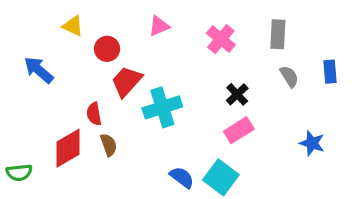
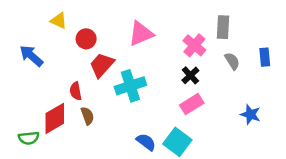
pink triangle: (159, 26) -> (141, 34), moved, size x1.5
pink cross: (221, 39) -> (194, 45), moved
green semicircle: (19, 172) -> (29, 138), moved

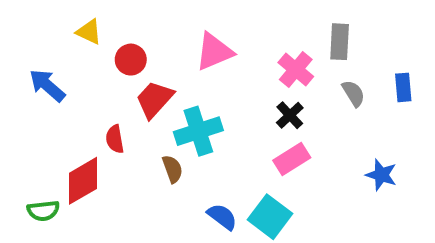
brown semicircle: (87, 116) -> (173, 169), moved

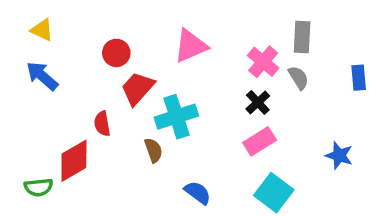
yellow triangle: (89, 32) -> (42, 30), moved
gray semicircle: (353, 93) -> (299, 78), moved
cyan square: (270, 217) -> (274, 193), moved

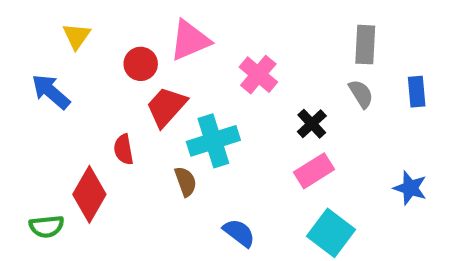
yellow triangle: (42, 30) -> (77, 36), moved, turned 40
pink triangle: (191, 46) -> (190, 40), moved
pink cross: (263, 62) -> (258, 75), moved
blue rectangle: (359, 78) -> (417, 92), moved
red diamond: (74, 161) -> (89, 194), turned -30

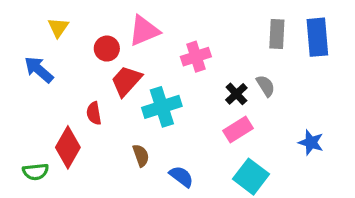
pink cross: (258, 75) -> (196, 57), turned 32
blue rectangle: (417, 92) -> (317, 37), moved, size x1.6
gray semicircle: (361, 94) -> (266, 86), moved
brown semicircle: (186, 182) -> (141, 155), moved

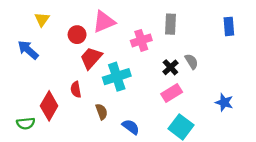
gray rectangle: (277, 34) -> (170, 24), moved
blue rectangle: (317, 37) -> (229, 26), size x0.7
red semicircle: (94, 113) -> (76, 90), moved

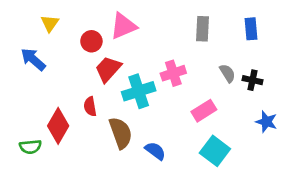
blue rectangle: (229, 26) -> (251, 29), moved
pink cross: (141, 40) -> (173, 73), moved
black cross: (170, 67) -> (252, 80), moved, turned -35
brown semicircle: (102, 112) -> (121, 133), size x1.6

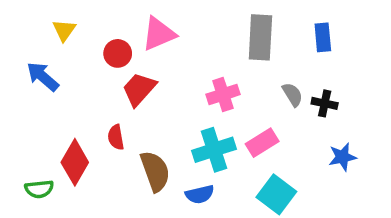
gray rectangle: (202, 29) -> (260, 37), size x1.4
cyan cross: (139, 91) -> (214, 150), moved
blue star: (266, 122) -> (342, 157), turned -30
blue semicircle: (155, 151) -> (200, 194), turned 130

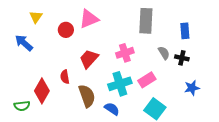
blue rectangle: (323, 37) -> (185, 31), moved
red trapezoid: (139, 89) -> (89, 59), moved
blue semicircle: (200, 194) -> (112, 109), turned -133

